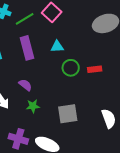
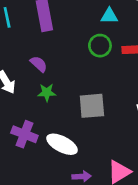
cyan triangle: (57, 47) -> (109, 16), moved

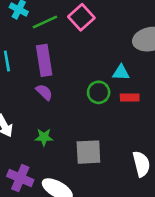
cyan triangle: (109, 16) -> (121, 73), moved
purple semicircle: (39, 64) -> (44, 92), moved

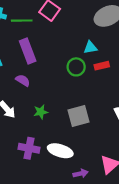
green line: (45, 22) -> (22, 21), turned 36
purple semicircle: (44, 92) -> (23, 80), moved

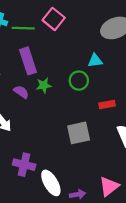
red rectangle: (102, 66) -> (107, 105), moved
green star: (41, 112) -> (44, 85), moved
white ellipse: (60, 151) -> (51, 183), moved, turned 40

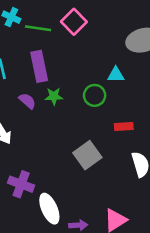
gray square: (79, 133) -> (87, 155), turned -30

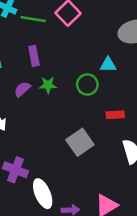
purple rectangle: (39, 66) -> (34, 56), size x0.7
purple semicircle: (27, 101) -> (22, 89), turned -84

